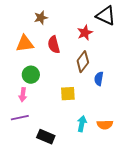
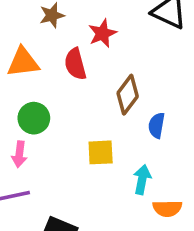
red star: (85, 33) -> (102, 33), moved
cyan arrow: (82, 124) -> (142, 179), moved

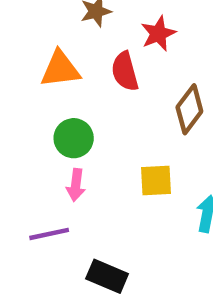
pink arrow: (19, 154) -> (76, 185), moved

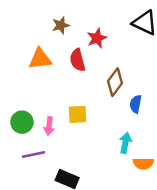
green circle: (74, 138) -> (22, 122), moved
yellow square: (156, 181) -> (78, 114), moved

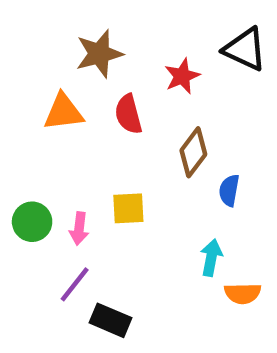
brown star: (61, 25) -> (99, 54), size x1.5
red star: (97, 38) -> (182, 76), moved
purple line: (34, 154) -> (75, 284), moved, turned -40

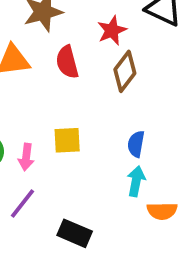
brown diamond: (193, 152) -> (125, 71), moved
blue semicircle: (229, 190) -> (136, 144), moved
black rectangle: (110, 320) -> (75, 233), moved

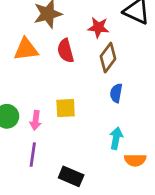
red star: (112, 30) -> (98, 27), turned 30
blue semicircle: (136, 144) -> (116, 93), moved
purple line: (23, 204) -> (33, 155), turned -30

